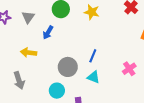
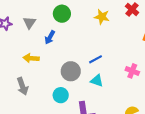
yellow star: (92, 12) -> (102, 17), moved
blue line: (93, 56) -> (95, 59), turned 40
pink cross: (129, 69) -> (132, 71), turned -32

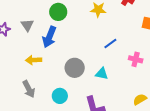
blue arrow: (50, 37) -> (49, 37), size x1.5
blue line: (95, 59) -> (110, 44), moved
cyan circle: (61, 95) -> (60, 96), moved

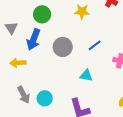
gray circle: (75, 68) -> (63, 47), moved
gray arrow: (29, 89) -> (24, 95), moved

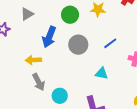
green circle: (42, 14) -> (70, 15), moved
gray triangle: (11, 28) -> (27, 14), moved, turned 32
gray arrow: (24, 95) -> (39, 82), moved

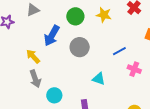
blue line: (110, 43) -> (119, 51), moved
yellow arrow: (33, 60) -> (33, 56), turned 42

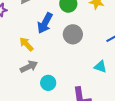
gray arrow: (35, 79) -> (29, 67), turned -96
cyan triangle: (99, 79) -> (100, 67), moved

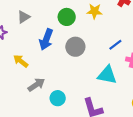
yellow arrow: (26, 44) -> (21, 61), moved
cyan triangle: (100, 67) -> (107, 75), size x1.5

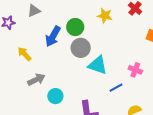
green circle: (67, 17) -> (75, 27), moved
blue line: (115, 45) -> (116, 88), moved
cyan triangle: (107, 75) -> (98, 65), moved

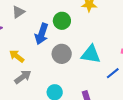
gray circle: (81, 48) -> (62, 54), moved
gray arrow: (36, 80) -> (23, 77), moved

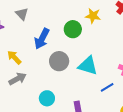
gray triangle: (18, 12) -> (22, 14), turned -48
green circle: (62, 21) -> (73, 29), moved

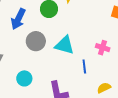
blue line: (107, 87) -> (84, 66), turned -64

